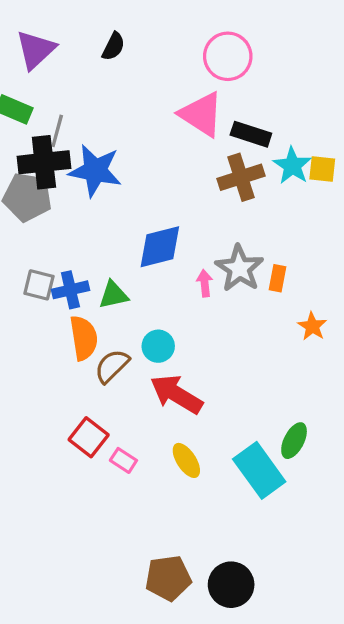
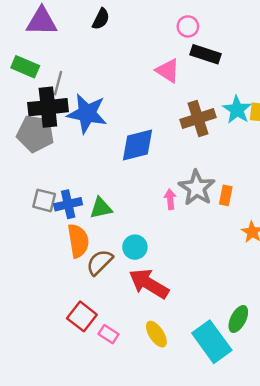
purple triangle: (36, 50) -> (42, 21), turned 44
pink circle: (228, 56) -> (188, 26), size x0.6
pink triangle: (201, 114) -> (168, 71), size x0.7
black rectangle: (251, 134) -> (206, 54), moved
blue diamond: (160, 247) -> (137, 145), moved

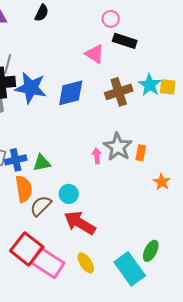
blue diamond: (137, 145) -> (71, 93), moved
red square: (82, 316) -> (27, 249), size x1.4
pink rectangle: (108, 334) -> (48, 263), size x2.0

